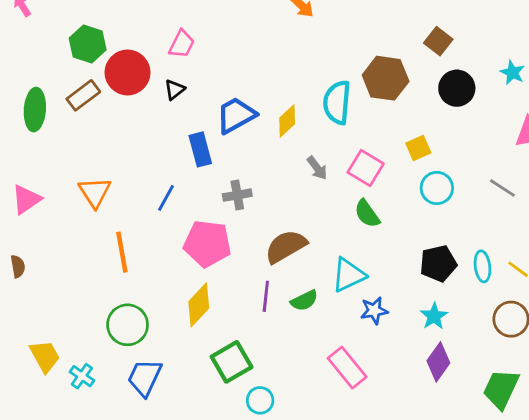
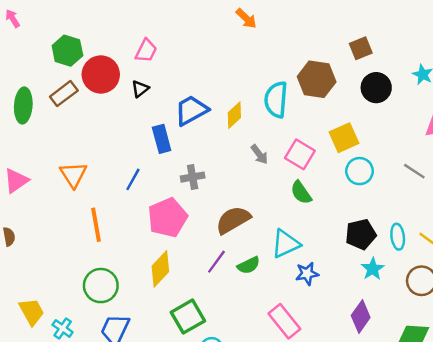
brown square: (438, 41) -> (361, 48), turned 30
yellow square: (418, 148) -> (344, 138), size x1.4
pink pentagon: (207, 244) -> (168, 218), turned -30
purple line: (266, 296) -> (216, 262), turned 30
cyan star: (434, 316) -> (373, 269), moved

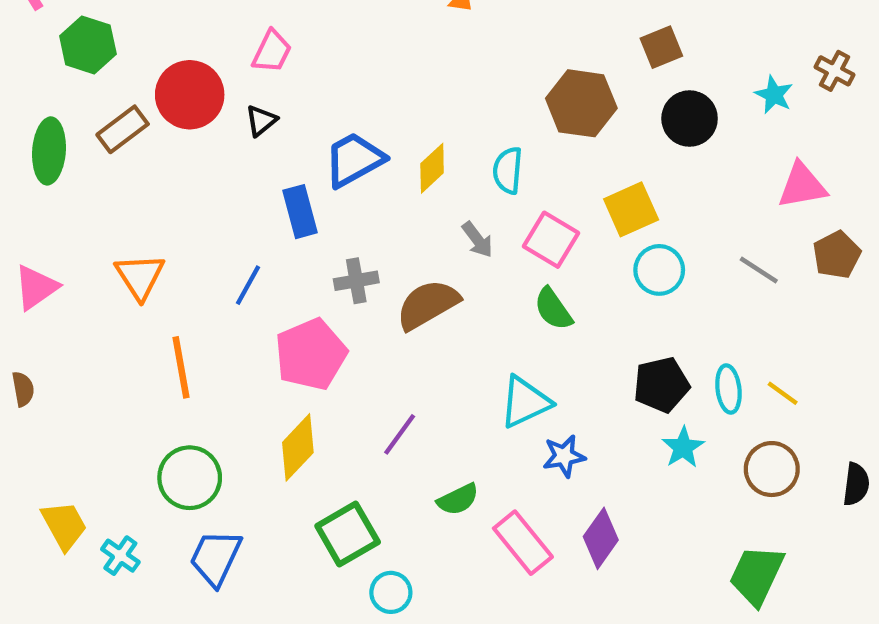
green hexagon: (67, 51) -> (88, 45), moved
cyan semicircle: (276, 100) -> (508, 170), moved, size x0.7
brown semicircle: (233, 220) -> (428, 305), moved
green semicircle: (249, 265) -> (458, 499), moved
purple diamond: (361, 317) -> (601, 538), moved

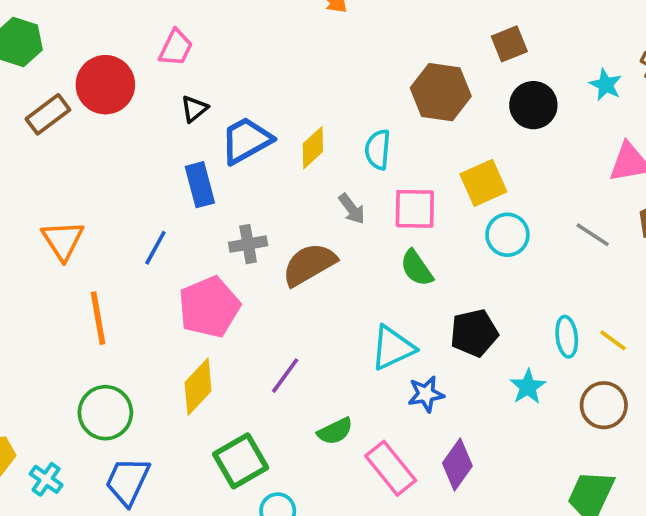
black triangle: (261, 121) -> (194, 109), moved
pink square: (551, 240) -> (415, 209), turned -30
black pentagon: (661, 385) -> (474, 333), moved

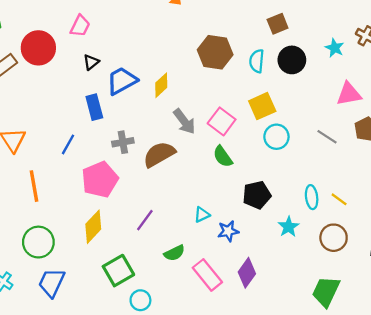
brown hexagon: (441, 92) -> (215, 52), moved
cyan semicircle: (378, 150) -> (257, 61), moved
gray arrow: (352, 209) -> (184, 121), size x1.4
pink square: (415, 209) -> (222, 121), turned 36
cyan triangle: (393, 348) -> (202, 215), moved, size x0.6

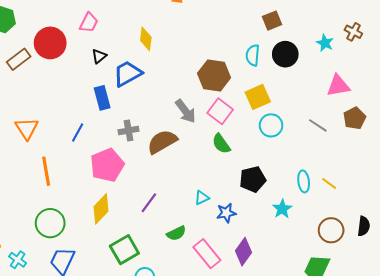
brown hexagon: (215, 52) -> (214, 76), moved
yellow diamond: (161, 85) -> (146, 39), moved, turned -40
brown circle: (334, 238) -> (331, 230), moved

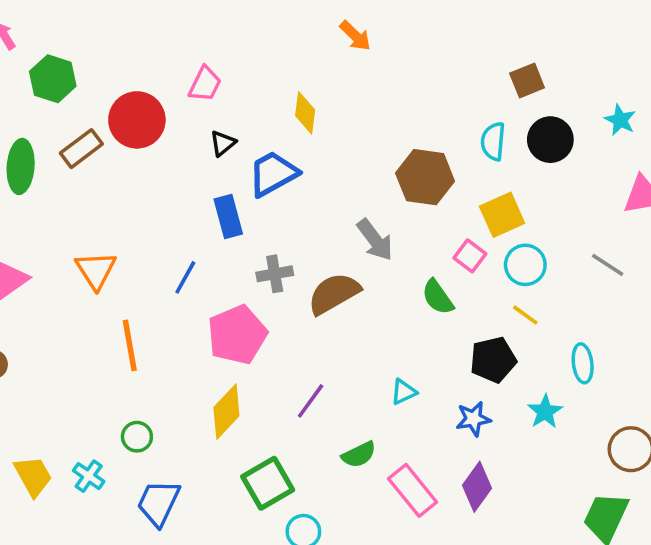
pink square: (220, 111) -> (470, 256), moved, size x0.7
yellow line: (329, 183) -> (525, 315), moved
blue star: (226, 213) -> (473, 419), moved
green circle: (50, 223) -> (137, 437), size x0.6
cyan cross: (18, 260) -> (89, 476), moved

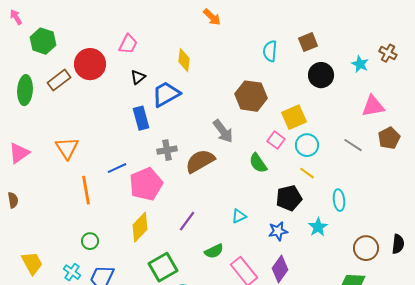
cyan semicircle: (493, 141) -> (270, 51), moved
blue line: (185, 277) -> (117, 168), moved, turned 36
cyan cross: (89, 476) -> (72, 272), moved

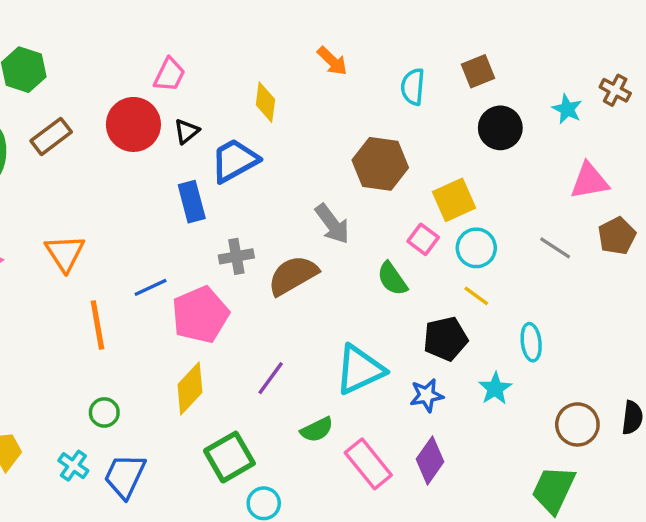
orange arrow: (212, 17) -> (332, 61), moved
red circle: (90, 64) -> (133, 124), moved
cyan triangle: (239, 216) -> (360, 370), size x2.0

